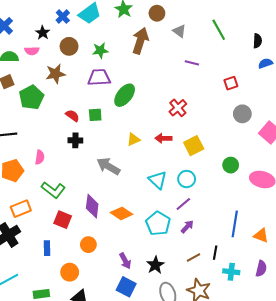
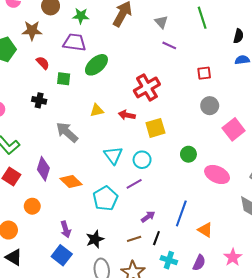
gray triangle: (179, 31) -> (161, 22), moved
red cross: (178, 108) -> (147, 87), size x1.4
red semicircle: (72, 116) -> (43, 63), moved
purple arrow: (187, 227) -> (148, 217), moved

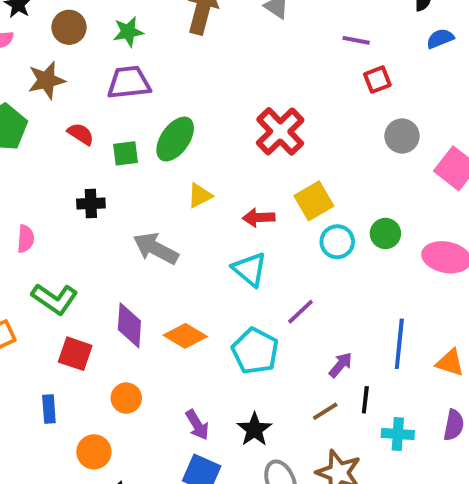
purple line: (169, 45) -> (356, 40), moved
green ellipse: (96, 65) -> (175, 139), moved
red arrow: (127, 115) -> (259, 218), moved
cyan circle: (142, 160) -> (337, 242), moved

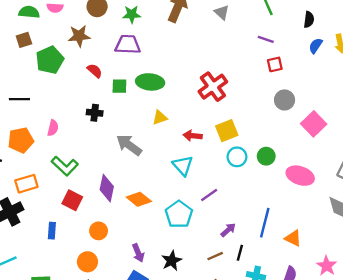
blue semicircle: (440, 39) -> (316, 46), turned -42
green ellipse: (175, 139) -> (150, 82), turned 52
orange circle: (94, 452) -> (87, 262), moved

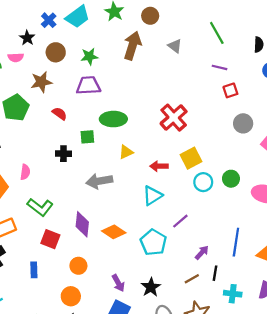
green square: (119, 86) -> (87, 137), moved
gray arrow: (129, 145) -> (99, 181), turned -40
cyan triangle: (183, 166) -> (152, 196), turned 45

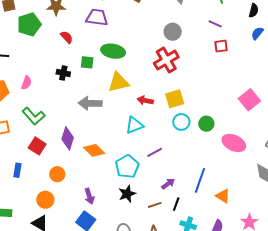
gray circle: (243, 123) -> (173, 32), moved
yellow triangle: (126, 152) -> (119, 82), size x1.6
black star: (151, 287) -> (127, 194), moved

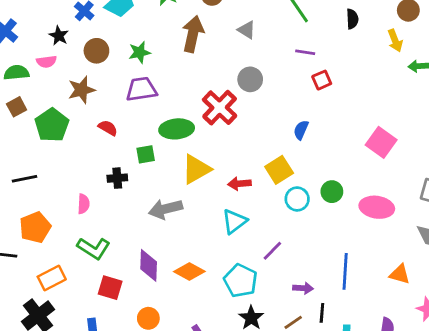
blue semicircle: (257, 33) -> (301, 130), moved
red cross: (166, 60) -> (220, 108), moved
pink semicircle: (26, 83) -> (83, 204), moved
purple arrow: (168, 184) -> (303, 288), turned 56
orange triangle: (223, 196) -> (400, 274), moved

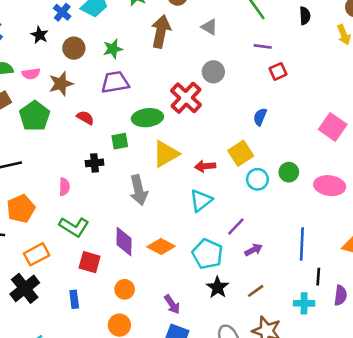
pink semicircle: (46, 62) -> (31, 74), moved
gray arrow: (166, 209) -> (139, 190), turned -88
purple arrow: (303, 288) -> (254, 250), moved, turned -30
black line: (322, 313) -> (318, 277), moved

